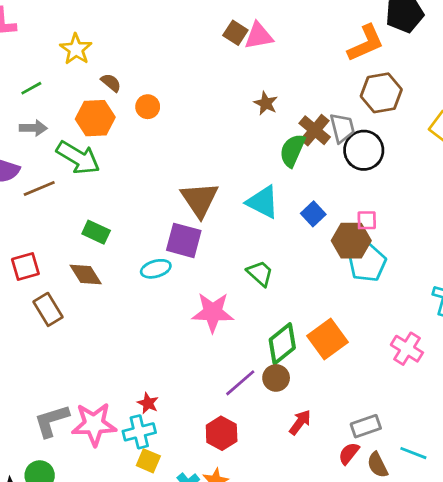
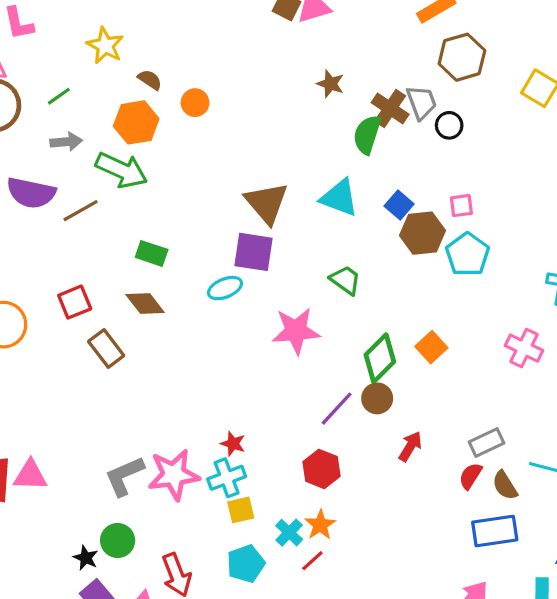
black circle: (364, 150) -> (449, 125), size x0.6
brown hexagon: (351, 241) -> (422, 233), moved
orange square: (328, 339) -> (431, 347), size x0.7
yellow square: (148, 461) -> (241, 510), turned -30

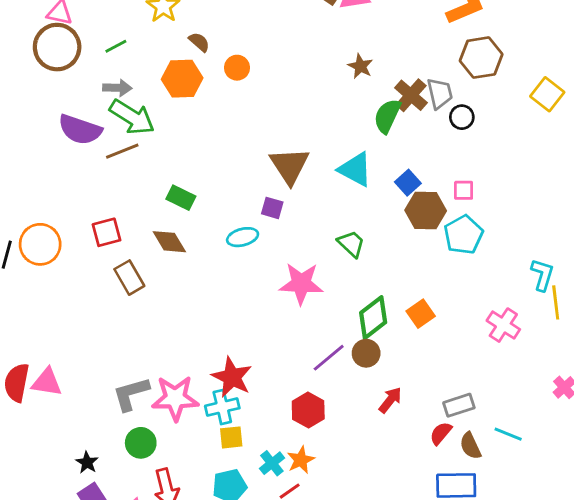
green arrow: (122, 170) -> (132, 117), moved
purple square: (254, 252) -> (272, 208), size x0.6
red star: (233, 444) -> (232, 377), size x1.8
green circle: (118, 540) -> (141, 443), moved

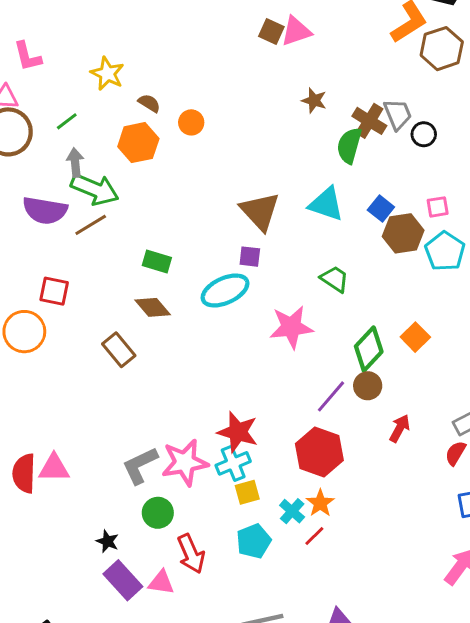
brown hexagon: (481, 58) -> (442, 49), moved
gray arrow: (117, 88) -> (75, 163), turned -88
red square: (107, 232) -> (54, 291), moved, turned 36
cyan ellipse: (243, 237) -> (225, 291), size x1.5
red hexagon: (308, 410) -> (319, 452), size x1.4

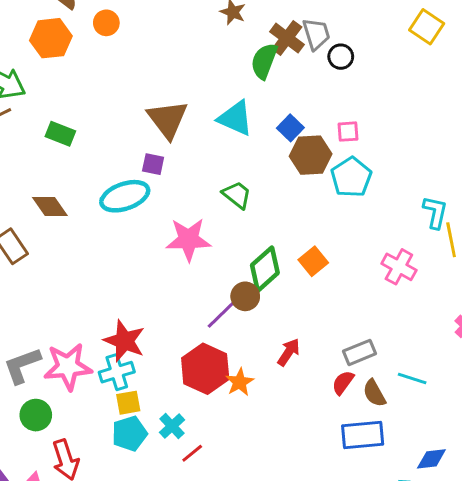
green rectangle: (157, 261) -> (60, 134), moved
brown circle: (368, 386) -> (245, 296), moved
orange star: (320, 503) -> (240, 382), moved
cyan pentagon: (254, 541) -> (129, 434), moved

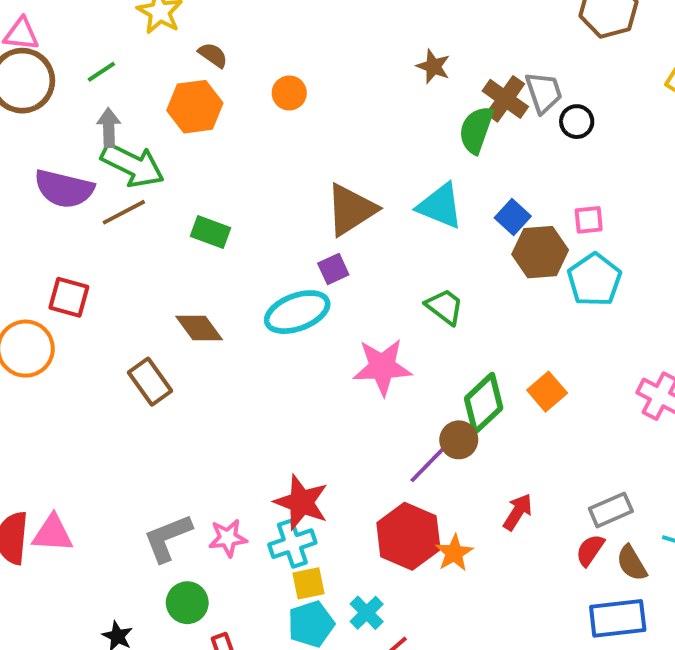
orange circle: (106, 23) -> (289, 93), moved
brown triangle: (168, 119) -> (351, 210), turned 36
purple square: (153, 164) -> (333, 269), turned -35
pink star: (68, 367) -> (228, 538), size x0.6

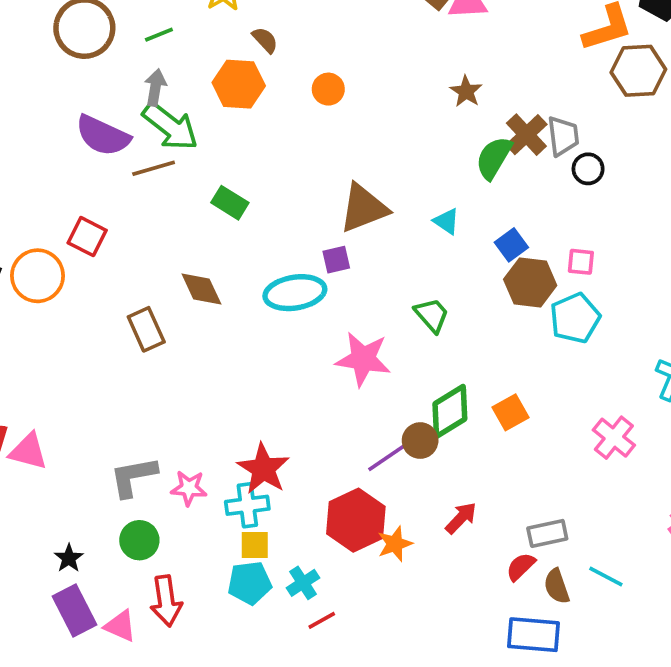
cyan triangle: (440, 206) -> (446, 221), size x0.6

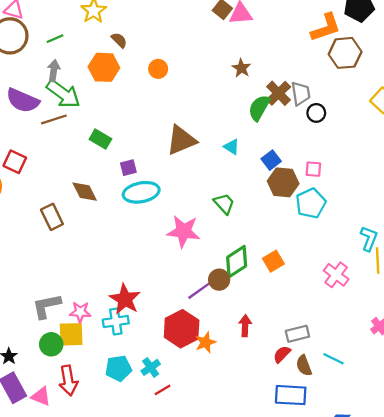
purple square: (336, 260) -> (128, 168), moved
red arrow: (461, 518) -> (245, 326), turned -40
yellow square: (255, 545) -> (71, 334), moved, size x1.4

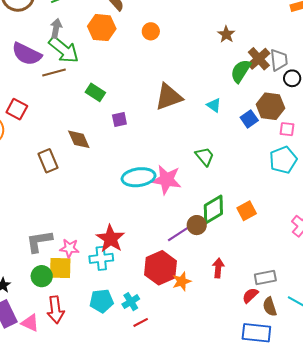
brown hexagon: (283, 182) -> (270, 106), moved
cyan ellipse: (141, 192) -> (139, 177), moved

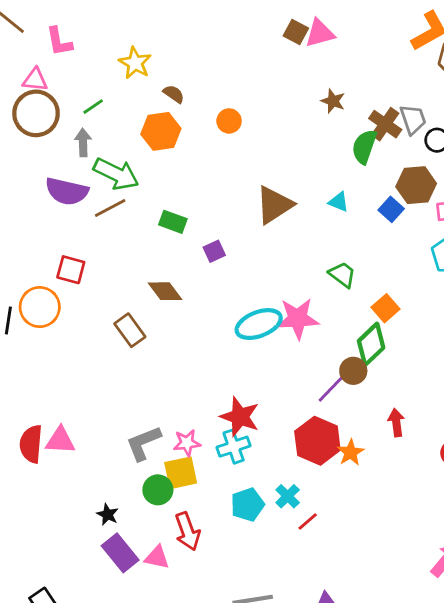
gray arrow: (56, 28) -> (83, 142), moved
orange square: (247, 211) -> (385, 308), moved

